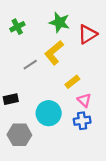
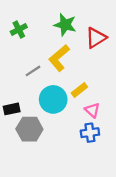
cyan circle: (49, 113) -> (53, 99), moved
gray hexagon: (19, 135) -> (29, 129), moved

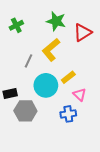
gray line: (33, 71) -> (29, 61), turned -32
blue cross: (90, 133) -> (68, 114), moved

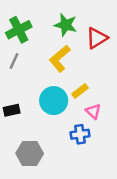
green cross: (16, 25) -> (19, 30), size x1.5
gray line: (29, 61) -> (14, 61), moved
gray hexagon: (25, 111) -> (30, 153), moved

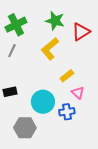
cyan circle: (54, 101) -> (43, 102), moved

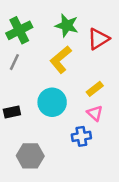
yellow rectangle: (67, 76) -> (95, 89), moved
cyan circle: (43, 102) -> (52, 102), moved

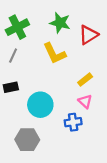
yellow L-shape: (61, 60) -> (55, 53), turned -75
cyan circle: (52, 102) -> (40, 105), moved
black rectangle: (12, 112) -> (11, 87), moved

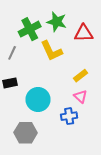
green cross: (17, 27) -> (30, 29), moved
red triangle: (88, 35) -> (84, 33), turned 30

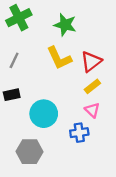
green cross: (30, 29) -> (19, 18), moved
red triangle: (84, 33) -> (91, 62), moved, turned -36

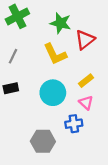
red triangle: (91, 62) -> (85, 40), moved
cyan circle: (44, 114) -> (53, 93), moved
gray hexagon: (29, 152) -> (43, 141), moved

